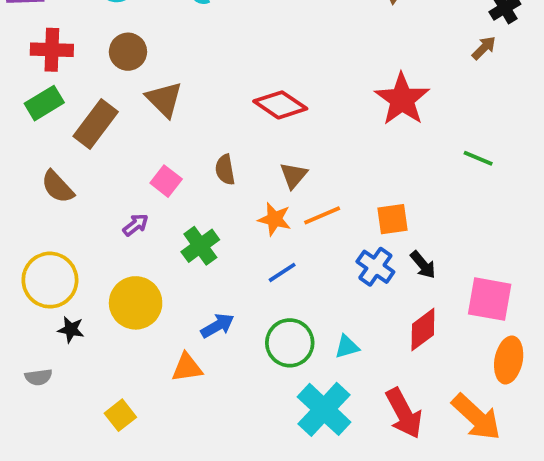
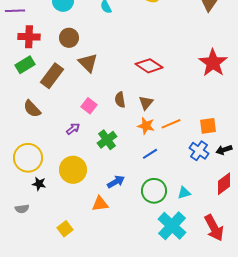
brown triangle: (294, 175) -> (146, 103), moved
black arrow: (423, 265) -> (224, 150), turned 112

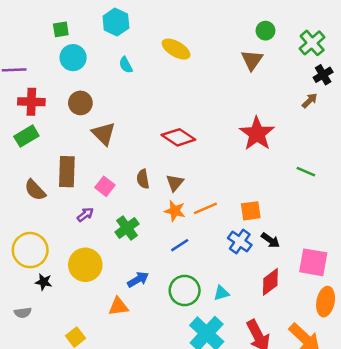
brown rectangle: (52, 76) -> (67, 172), moved, turned -35
black arrow: (224, 150) -> (270, 240), turned -126

